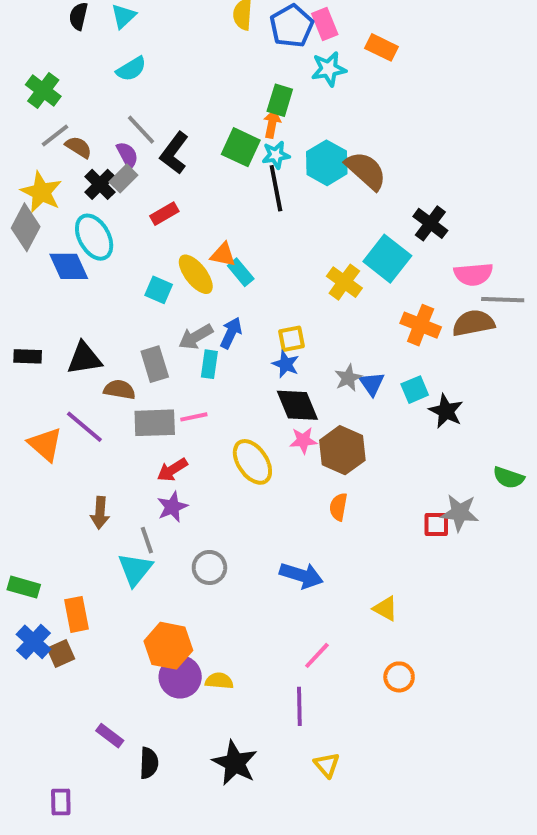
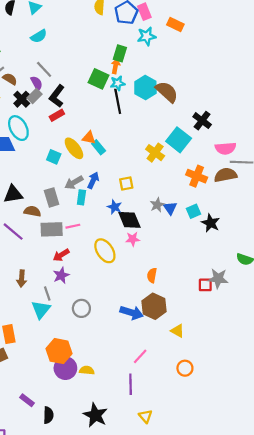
black L-shape: (174, 153) -> (57, 96), moved
blue star: (286, 364) -> (115, 207), moved
brown hexagon: (342, 450) -> (154, 306), moved

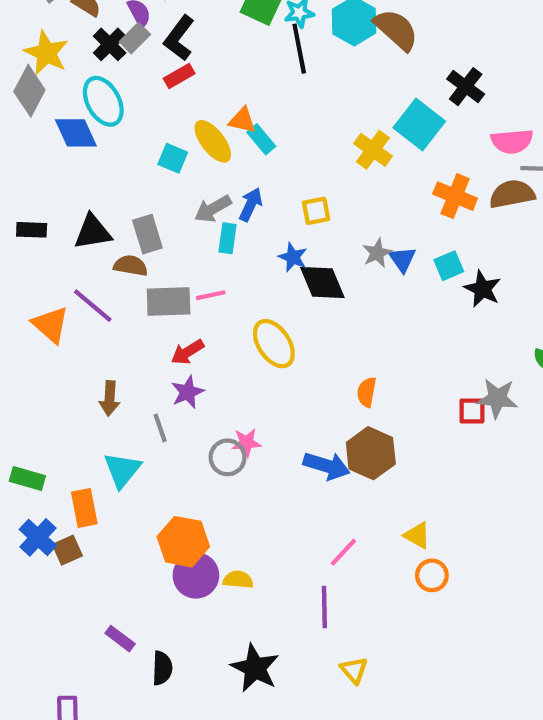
gray rectangle: (52, 197) -> (147, 234), moved
pink star: (133, 239) -> (246, 443), moved
cyan triangle: (41, 309) -> (122, 470), moved
yellow triangle: (177, 331) -> (417, 535), moved

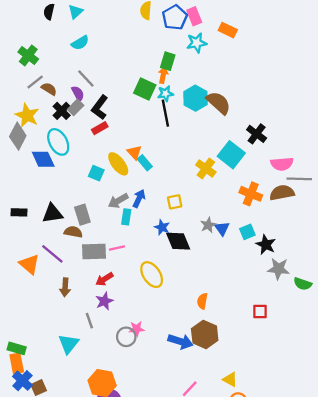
orange triangle: (242, 120) -> (134, 152), turned 35
brown arrow: (110, 398) -> (65, 287), moved
gray star: (497, 398) -> (278, 269), moved
orange rectangle: (84, 508) -> (17, 363), moved

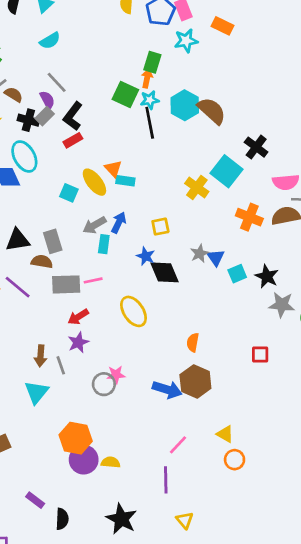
black cross: (62, 111) -> (28, 120), turned -30
cyan rectangle: (145, 163) -> (125, 181), turned -42
cyan square: (247, 232) -> (237, 274), moved
brown arrow: (65, 287) -> (41, 356), moved

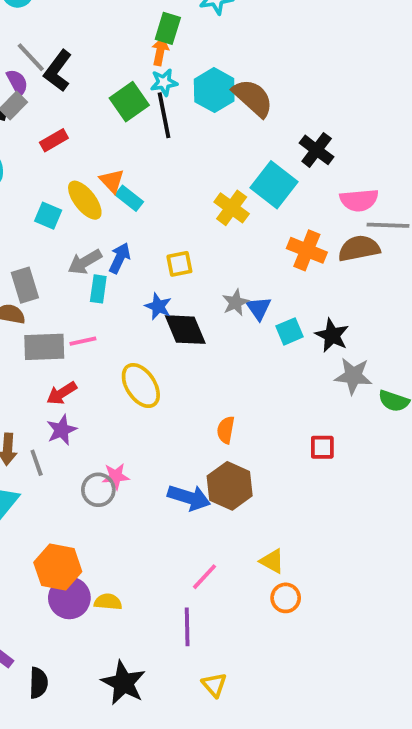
green square: (125, 95) -> (129, 102), moved, turned 30
black L-shape: (73, 116) -> (58, 71), moved
cyan rectangle: (125, 181) -> (129, 198), turned 30

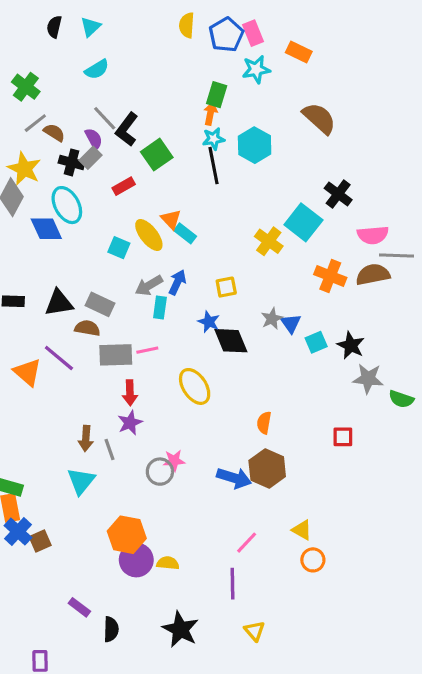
brown semicircle: (253, 98) -> (319, 118), moved
green square: (129, 102) -> (157, 155), moved
gray rectangle: (25, 285) -> (100, 304), turned -48
red arrow: (62, 393) -> (130, 393), turned -60

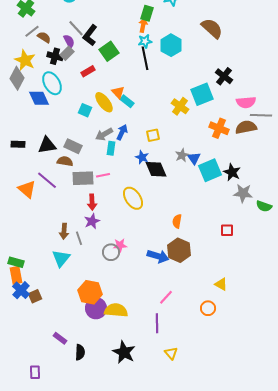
cyan square: (303, 222) -> (202, 94), turned 30
cyan square: (316, 342) -> (210, 170), size x1.6
yellow triangle: (302, 530) -> (221, 284), moved
yellow semicircle: (168, 563) -> (116, 310), size x1.6

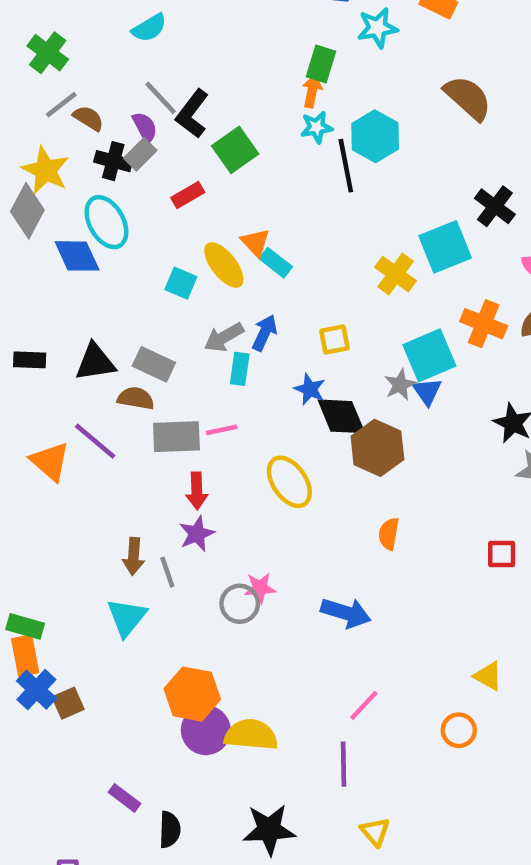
black line: (145, 58) -> (346, 166), moved
cyan square: (210, 170) -> (429, 355), moved
brown hexagon: (179, 250) -> (377, 448), moved
black star: (124, 352) -> (269, 830), turned -30

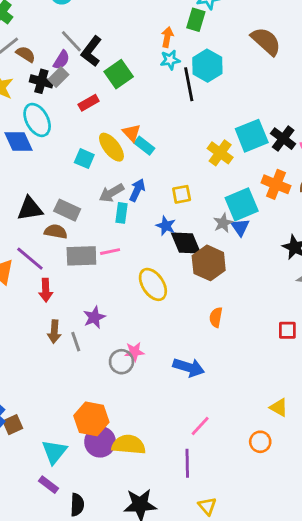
green rectangle: (321, 64) -> (196, 20), moved
purple semicircle: (145, 127) -> (61, 60), turned 60
black cross: (495, 206) -> (283, 139), moved
red arrow: (197, 491) -> (46, 290), moved
cyan triangle: (127, 617) -> (54, 452), moved

